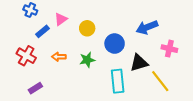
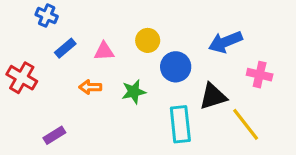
pink triangle: (61, 19) -> (104, 51), moved, turned 32
yellow circle: (87, 28) -> (148, 40), moved
red cross: (26, 56) -> (22, 78), moved

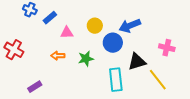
blue arrow: (225, 42) -> (130, 26), moved
blue rectangle: (65, 48) -> (50, 18), moved

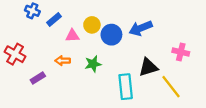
yellow circle: (95, 26) -> (92, 25), moved
blue circle: (113, 43) -> (111, 35), moved
purple rectangle: (35, 87) -> (38, 78), moved

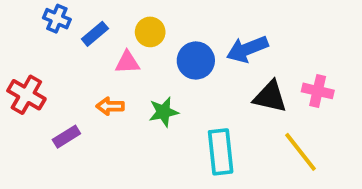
yellow circle: (92, 25) -> (150, 32), moved
black triangle: (148, 67) -> (270, 97), moved, turned 30

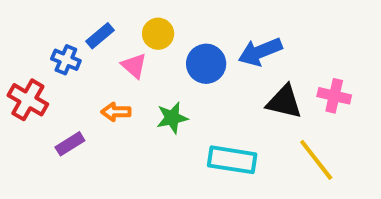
blue cross: (57, 19) -> (66, 60), moved
pink triangle: (127, 62) -> (134, 66), turned 44
cyan rectangle: (221, 152) -> (232, 160), turned -75

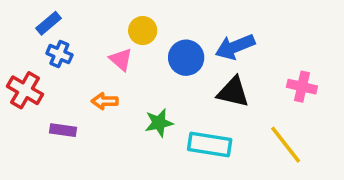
blue rectangle: (100, 36) -> (49, 23), moved
black triangle: (284, 102) -> (233, 92), moved
green star: (172, 118) -> (159, 123), moved
purple rectangle: (70, 144) -> (63, 130), turned 40

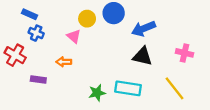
blue rectangle: (49, 23) -> (29, 14), turned 64
blue circle: (186, 58) -> (114, 13), moved
green star: (159, 123) -> (97, 93), moved

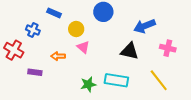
blue rectangle: (29, 14) -> (54, 13), moved
yellow circle: (87, 19) -> (76, 29), moved
blue arrow: (144, 29) -> (145, 26), moved
pink triangle: (74, 36) -> (83, 47), moved

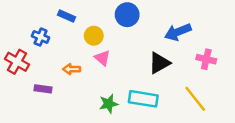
black triangle: (130, 51) -> (159, 63), turned -42

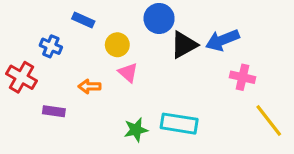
pink cross: (206, 59) -> (243, 77), moved
black triangle: (159, 63) -> (184, 45), moved
yellow line: (195, 99) -> (269, 120), moved

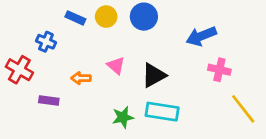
yellow circle: (117, 45) -> (106, 17), moved
black triangle: (184, 45) -> (154, 75), moved

